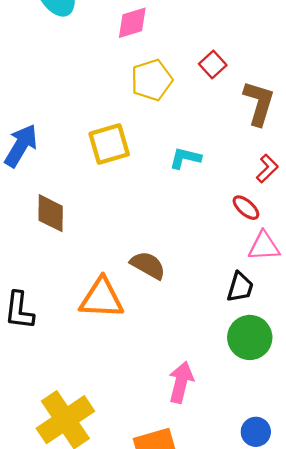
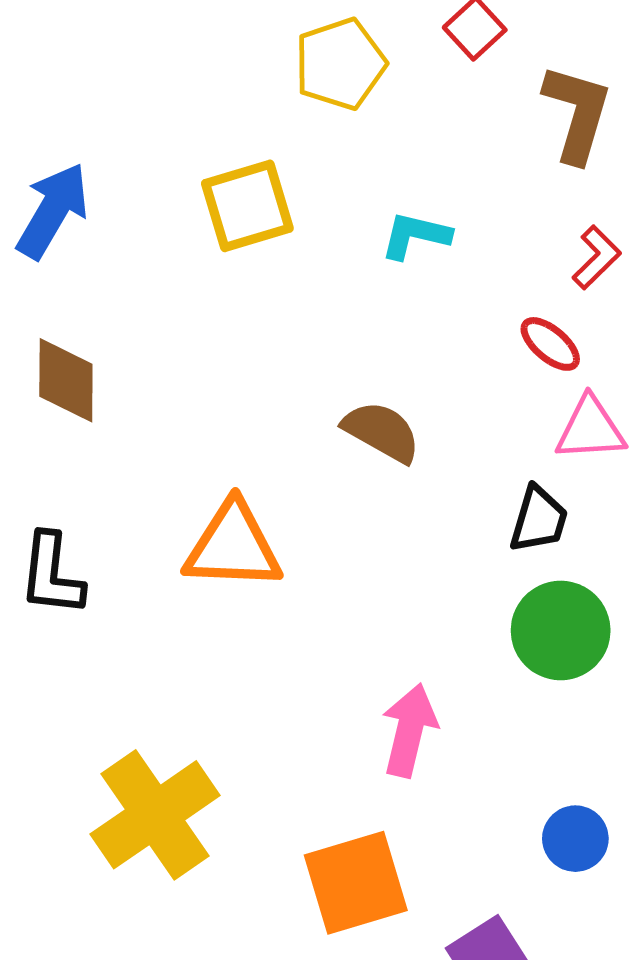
brown diamond: (51, 213) -> (66, 380), moved
brown semicircle: (148, 265) -> (382, 432), moved

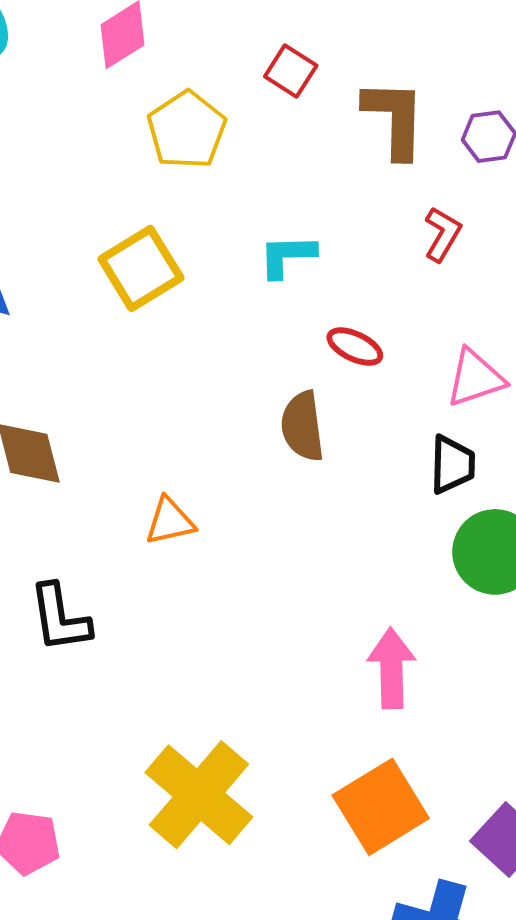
red ellipse: (550, 344) -> (355, 347), moved
brown semicircle: (382, 432) -> (302, 426), turned -112
orange triangle: (233, 546) -> (170, 521), moved, size x0.6

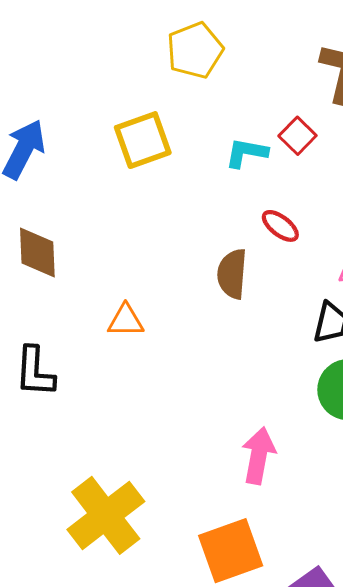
red square: (291, 71) -> (298, 136), moved

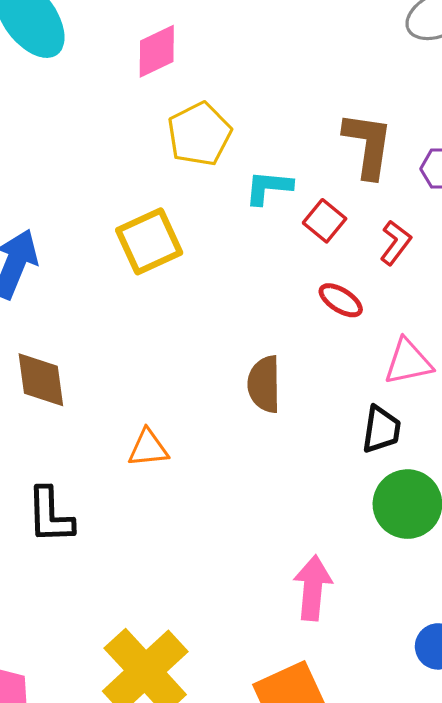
cyan L-shape: (246, 153) -> (268, 187), moved
red ellipse: (280, 226) -> (341, 300), moved

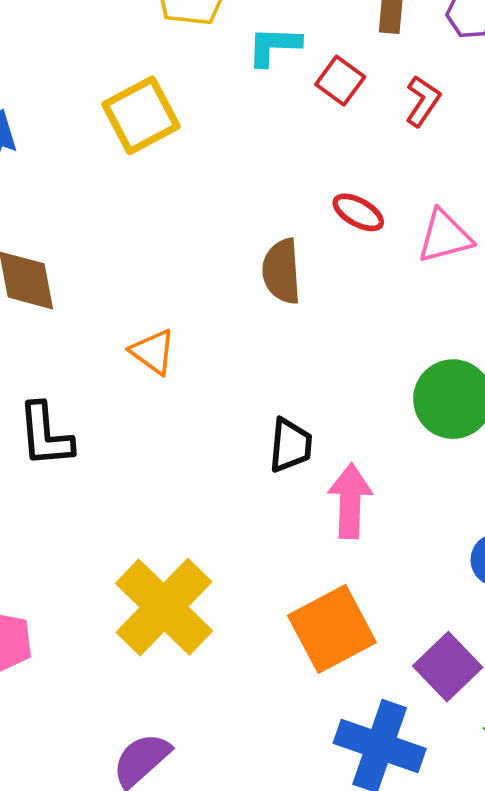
red ellipse: (341, 300) -> (358, 212), moved
black trapezoid: (381, 429) -> (290, 445), moved
orange triangle: (148, 448) -> (153, 352), turned 45

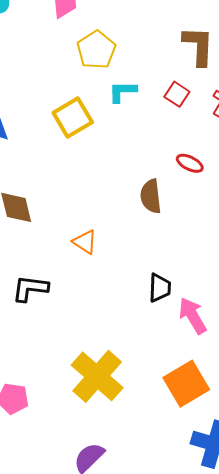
cyan L-shape: (274, 46) -> (122, 92), moved
black L-shape: (45, 435) -> (30, 288), turned 105
pink arrow: (350, 501) -> (193, 316), turned -30

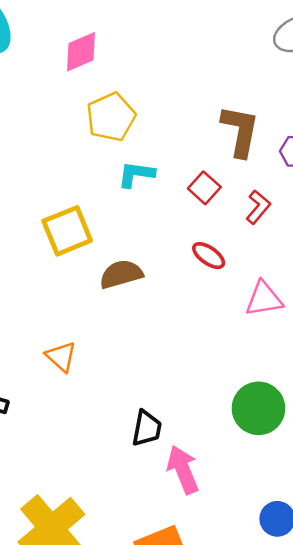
yellow square: (73, 117) -> (67, 231), moved
red ellipse: (190, 163) -> (209, 256), moved
brown semicircle: (151, 196) -> (121, 274), moved, turned 72

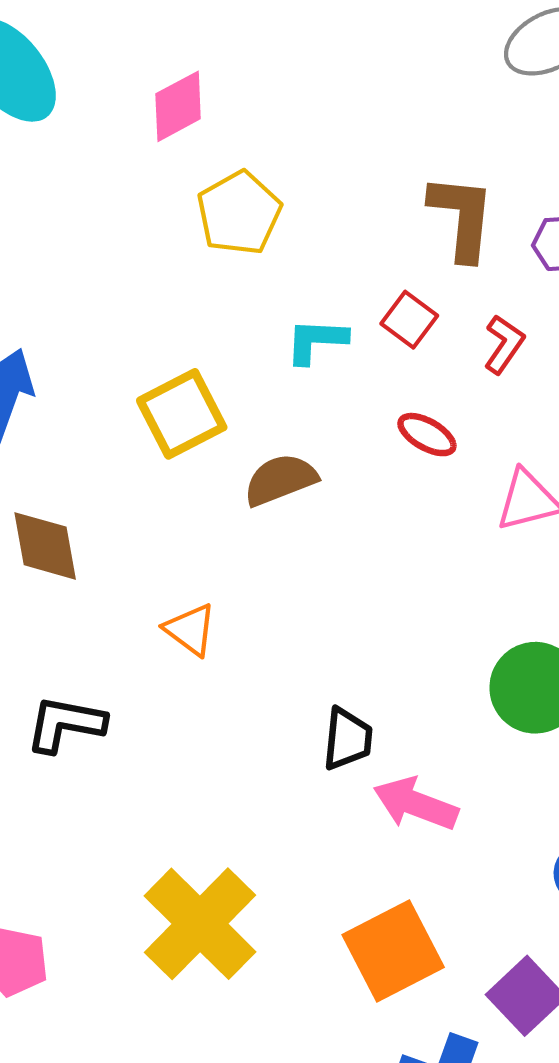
cyan L-shape: (136, 174) -> (316, 341), moved
pink arrow: (183, 470) -> (416, 804), turned -42

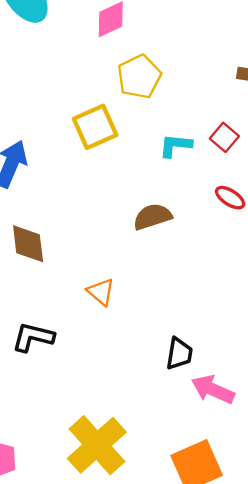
yellow square: (182, 414) -> (95, 127), moved

